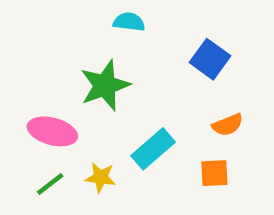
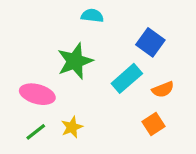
cyan rectangle: (153, 149) -> (127, 78), moved
orange square: (214, 173) -> (154, 124), turned -30
yellow star: (101, 177) -> (72, 127), turned -30

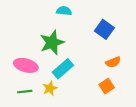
cyan rectangle: (127, 78) -> (63, 69), moved
green line: (36, 132) -> (25, 92), turned 32

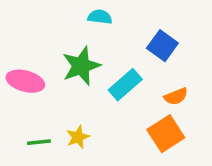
pink ellipse: (26, 65) -> (25, 81), moved
cyan rectangle: (63, 69) -> (125, 85), moved
orange square: (107, 86) -> (166, 134), size x1.5

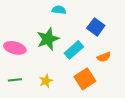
orange square: (166, 134) -> (85, 79), moved
green line: (39, 142) -> (15, 80), moved

